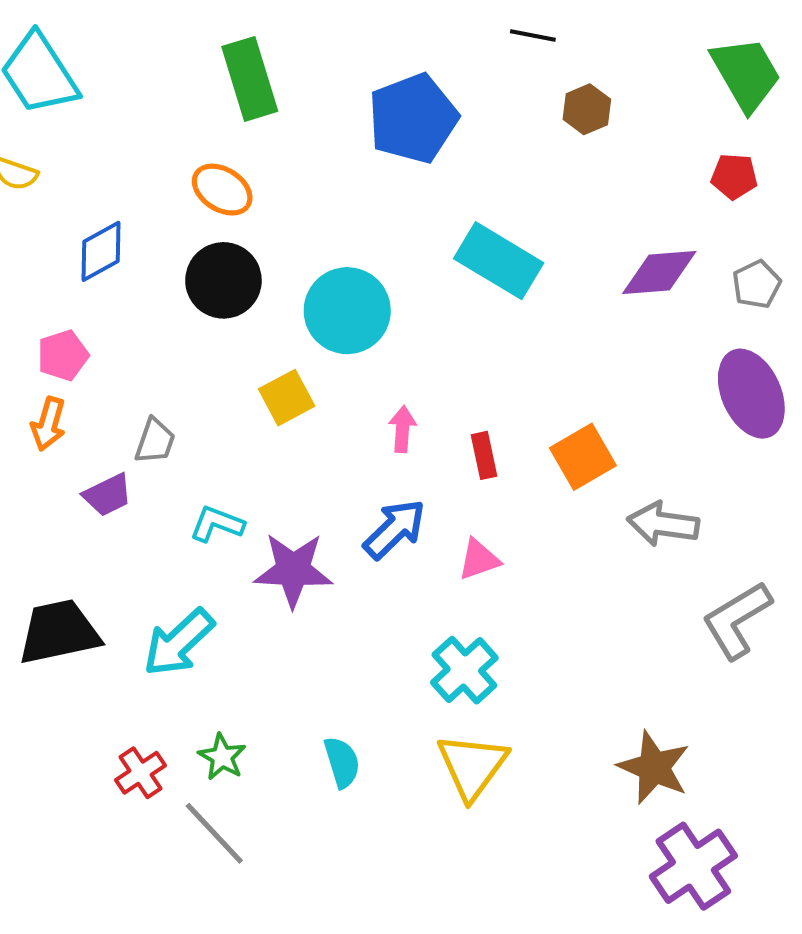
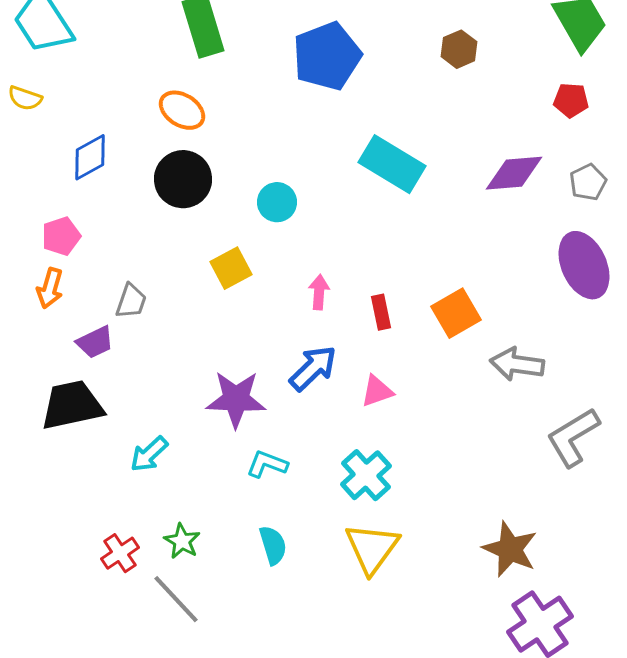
cyan circle: (347, 311) -> (277, 202), size x0.6
cyan L-shape: (217, 524) -> (267, 464), moved
black trapezoid: (59, 632) -> (72, 405), moved
cyan arrow: (179, 642) -> (149, 454), size x0.7

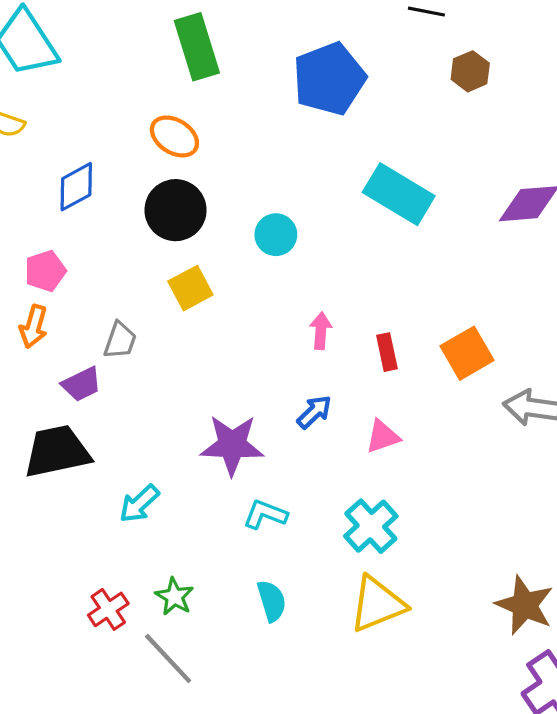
yellow square: (231, 268) -> (190, 288), moved
blue arrow: (313, 368) -> (314, 412), size x0.7
yellow triangle: (372, 548) -> (377, 604), turned 32

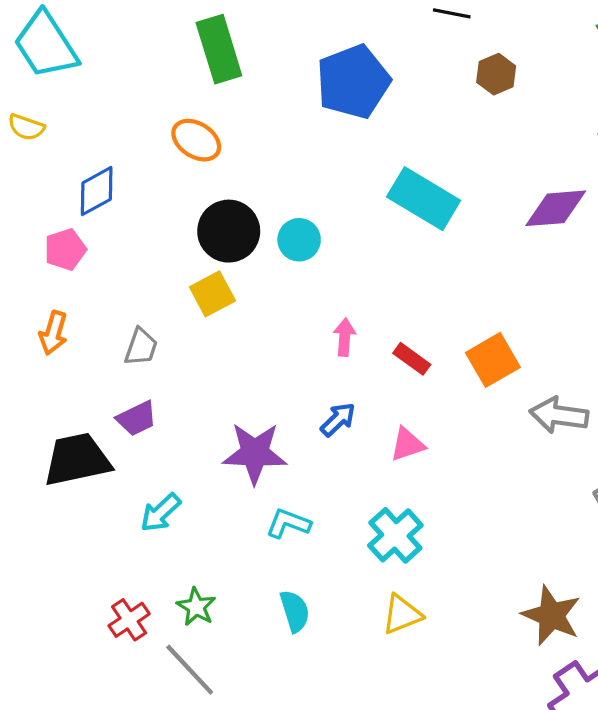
black circle: (176, 210) -> (229, 231), moved
pink pentagon: (45, 271) -> (65, 249), moved
red rectangle: (387, 352) -> (412, 359), turned -42
purple trapezoid: (82, 384) -> (137, 418), moved
yellow triangle: (377, 604) -> (402, 614), size x0.7

